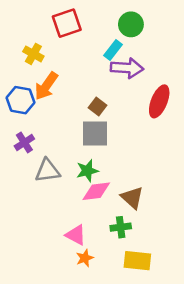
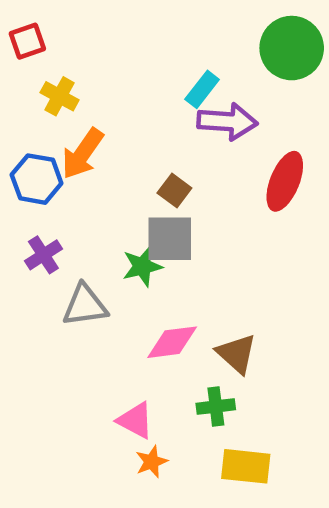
red square: (67, 23) -> (27, 41), moved, size x0.7
green circle: (131, 24) -> (292, 48), moved, size x1.4
green star: (87, 171) -> (142, 266), moved

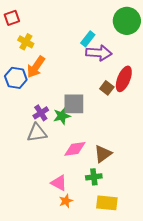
brown square: (174, 191) -> (107, 88), moved
purple cross: (43, 255) -> (41, 113), moved
brown triangle: (237, 354) -> (103, 154), turned 42

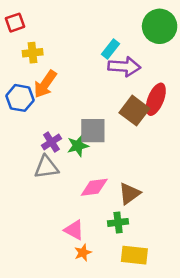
yellow cross: (26, 42) -> (33, 53), turned -35
brown square: (107, 88) -> (134, 111), size x1.6

